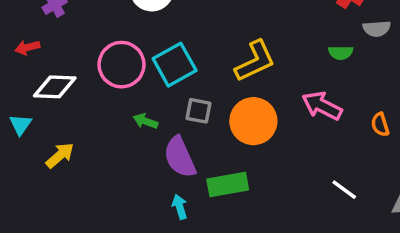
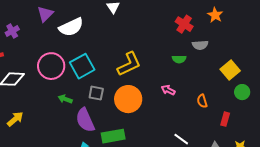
pink arrow: (322, 106) -> (168, 90), size x0.6

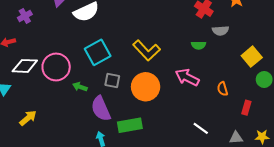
yellow L-shape: (129, 64) -> (147, 50), turned 72
pink circle: (51, 66) -> (56, 67), moved
pink arrow: (168, 90) -> (187, 77), size x1.6
yellow arrow: (15, 119) -> (28, 118), moved

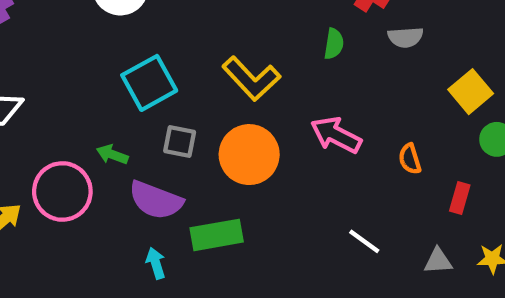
green semicircle: (199, 45) -> (334, 44), moved, turned -80
pink circle: (56, 67) -> (62, 191), moved
purple semicircle: (101, 109) -> (156, 200), turned -45

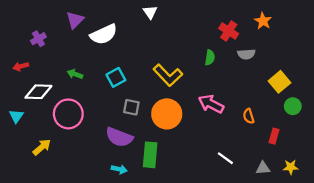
cyan square: (149, 83) -> (116, 77), size x0.7
green arrow: (112, 155) -> (75, 74), moved
pink circle: (62, 191) -> (68, 114), moved
green rectangle: (217, 235) -> (150, 155), turned -75
cyan arrow: (156, 263) -> (119, 169), turned 120

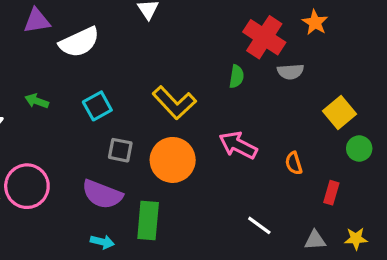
purple triangle: (75, 20) -> (37, 21), turned 36
red cross: (229, 31) -> (264, 37), size x1.4
pink circle: (68, 114) -> (27, 186), moved

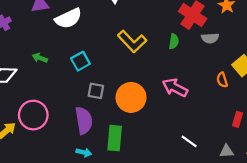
yellow L-shape: (174, 103) -> (132, 41), moved
orange semicircle: (294, 163) -> (222, 80), moved
purple semicircle: (102, 194) -> (84, 121), turned -120

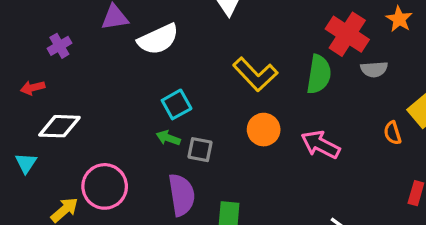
green semicircle: (174, 41) -> (319, 74), size x1.6
green arrow: (40, 58) -> (168, 138), moved
orange circle: (131, 97) -> (264, 130), moved, size x0.7

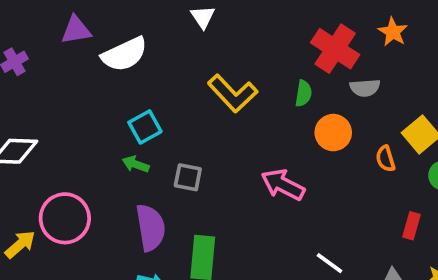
green semicircle: (319, 74) -> (303, 93), size x0.6
orange circle: (264, 130) -> (333, 133), moved
pink arrow: (321, 145) -> (283, 185), moved
gray square: (200, 150) -> (188, 177), moved

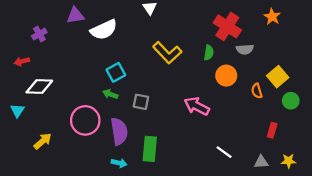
orange star: (393, 32) -> (272, 17), moved
pink circle: (65, 218) -> (85, 120), moved

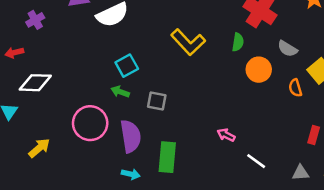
gray semicircle: (245, 49) -> (287, 49), moved, turned 35
pink arrow: (197, 106) -> (226, 135), moved, size x0.6

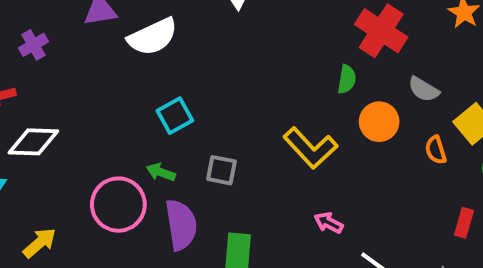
yellow L-shape: (188, 42) -> (310, 148), moved
green arrow: (120, 92) -> (161, 172), moved

